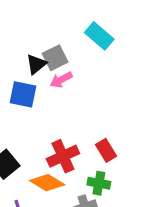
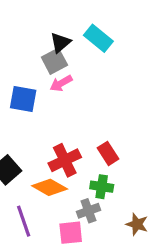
black triangle: (36, 64) -> (60, 43), moved

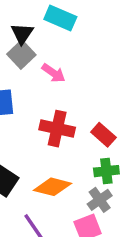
pink arrow: (61, 83) -> (53, 73), moved, turned -100
red cross: (65, 160) -> (57, 129), moved, turned -36

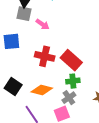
gray square: (21, 55) -> (24, 14), turned -35
red rectangle: (103, 135) -> (71, 60), size x1.5

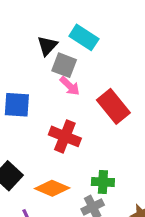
gray square: (24, 14) -> (64, 65), moved
red rectangle: (71, 60) -> (113, 106), moved

